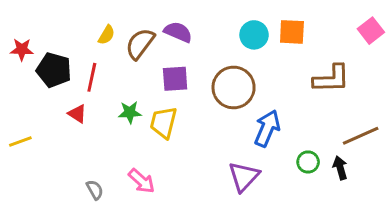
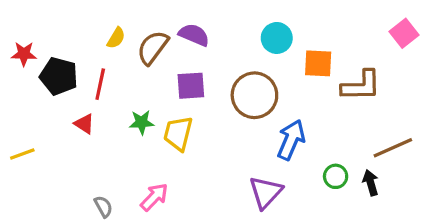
orange square: (292, 32) -> (318, 63), moved
pink arrow: (142, 181) -> (154, 197), turned -88

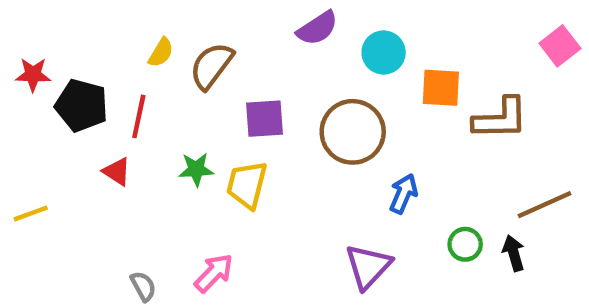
purple semicircle: (194, 35) -> (317, 28), moved, turned 124
blue arrow: (291, 140) -> (403, 194), size x0.7

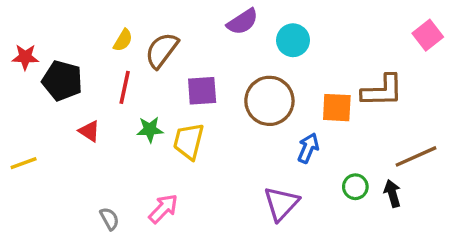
orange square: (441, 88) -> (337, 108), moved
red line: (139, 116) -> (125, 87), moved

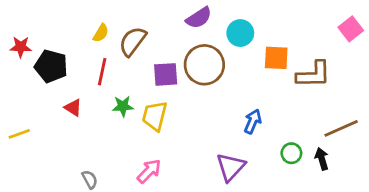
brown circle: (269, 101) -> (204, 65), moved
orange square: (337, 108) -> (276, 58), moved
pink arrow: (163, 209) -> (149, 171), moved

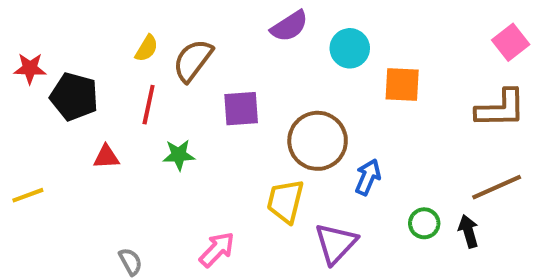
brown circle: (204, 65) -> (318, 141), moved
brown L-shape: (313, 74) -> (501, 109), moved
red triangle: (73, 108) -> (106, 157), turned -36
yellow trapezoid: (155, 116) -> (285, 201), moved

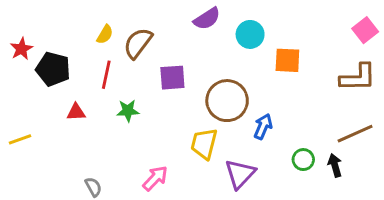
red star: (30, 68) -> (21, 49), turned -30

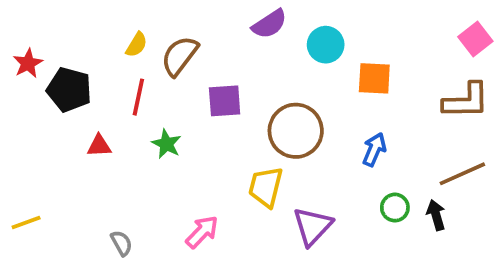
green star: (128, 111) -> (166, 144), turned 30
blue arrow: (263, 126) -> (374, 149), moved
yellow line: (20, 139) -> (26, 223), moved

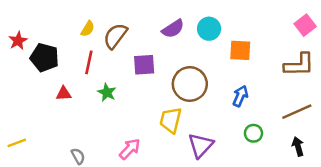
purple semicircle: (269, 24) -> (173, 29), moved
black arrow: (436, 215) -> (298, 146), moved

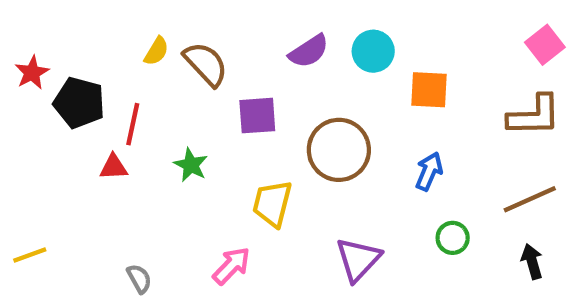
brown semicircle: (115, 36) -> (206, 64), turned 100
red line: (89, 62) -> (133, 124), moved
yellow trapezoid: (171, 120) -> (272, 204), moved

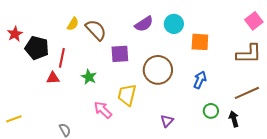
purple triangle: (358, 259) -> (167, 121), size x0.6
black arrow: (532, 261) -> (234, 119), moved
pink arrow: (232, 266) -> (103, 110), moved, turned -90

